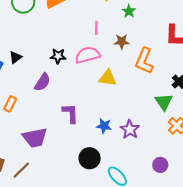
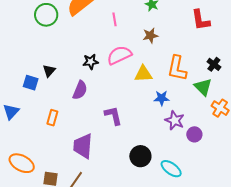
pink line: (96, 28) -> (114, 19), moved
orange L-shape: (144, 61) -> (177, 68), moved
blue star: (104, 126) -> (162, 98), moved
purple trapezoid: (35, 138) -> (83, 146), turned 116
purple circle: (160, 165) -> (194, 134), moved

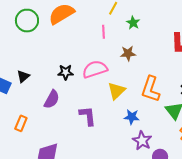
pink line: (114, 19) -> (103, 32), moved
yellow triangle: (143, 74) -> (116, 91), turned -48
purple L-shape: (113, 116) -> (88, 116), moved

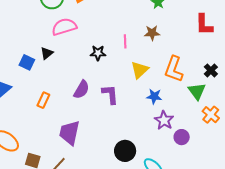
pink line: (103, 32) -> (125, 41), moved
pink semicircle: (95, 69) -> (64, 27), moved
black star: (66, 72) -> (98, 53), moved
purple semicircle: (52, 99) -> (82, 90), moved

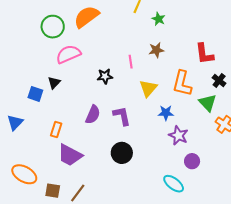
red L-shape: (204, 25) -> (204, 54), moved
purple trapezoid: (69, 133) -> (70, 155), moved, turned -68
purple circle: (182, 137) -> (192, 161), moved
black circle: (125, 151) -> (122, 153), moved

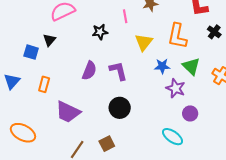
green triangle: (208, 103) -> (191, 66), moved
orange rectangle: (56, 129) -> (44, 84), moved
brown square: (53, 191) -> (107, 144), moved, turned -35

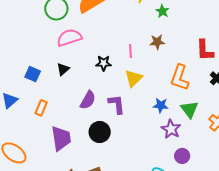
black triangle: (49, 40) -> (63, 69), moved
yellow triangle: (144, 42) -> (134, 78), moved
black circle: (120, 108) -> (100, 132), moved
purple trapezoid: (68, 112) -> (61, 138), turned -132

